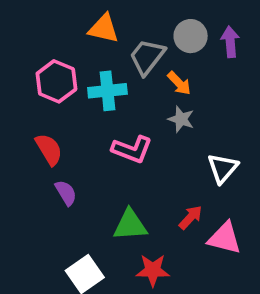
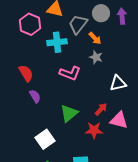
pink hexagon: (56, 81) -> (30, 24), moved
white triangle: (223, 168) -> (118, 83), turned 36
green triangle: (130, 225) -> (69, 113), turned -36
red star: (153, 270) -> (94, 130), moved

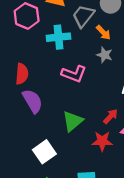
red semicircle: (26, 73) -> (22, 74), turned 36
purple semicircle: (35, 96) -> (33, 101), size x1.5

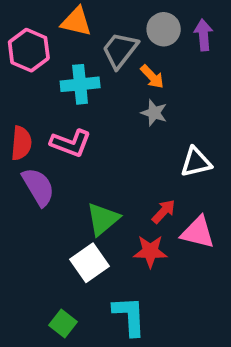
pink L-shape: (74, 74) -> (71, 143), moved
white square: (44, 152) -> (90, 263), moved

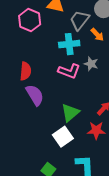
cyan cross: (80, 84) -> (69, 44), moved
gray star: (154, 113) -> (91, 64), moved
pink L-shape: (71, 143) -> (69, 71), moved

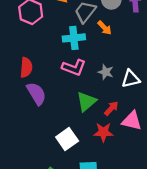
gray star: (91, 64) -> (106, 72), moved
green triangle: (70, 113) -> (86, 102), moved

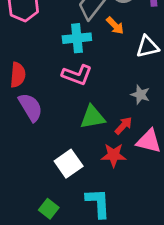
gray star: (106, 72) -> (140, 95), moved
white triangle: (131, 79) -> (147, 47), moved
green triangle: (86, 102) -> (92, 117), turned 30

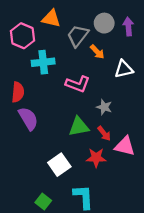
cyan cross: (77, 38) -> (43, 62), moved
pink L-shape: (77, 75) -> (78, 84), moved
gray star: (140, 95) -> (104, 107), moved
red arrow: (123, 126) -> (104, 134), turned 98

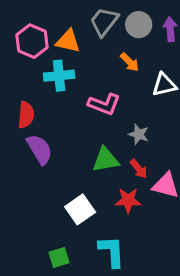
orange triangle: (51, 18) -> (68, 41), moved
gray trapezoid: (78, 36) -> (104, 22), moved
green square: (43, 201) -> (59, 257), turned 35

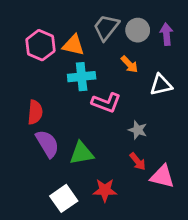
cyan cross: (59, 76) -> (82, 77), moved
green triangle: (106, 160) -> (82, 153), moved
red star: (128, 200) -> (105, 190), moved
white square: (80, 209) -> (64, 198), moved

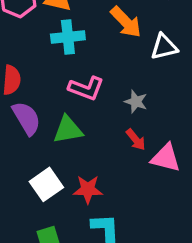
orange arrow: (129, 64) -> (126, 22), size x1.5
pink L-shape: (106, 103) -> (86, 88), moved
red star: (105, 190) -> (88, 189), moved

